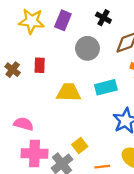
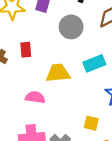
pink semicircle: (24, 124) -> (35, 97), moved
yellow square: (80, 146) -> (91, 123), moved, turned -32

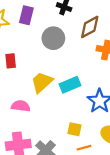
cyan rectangle: (94, 63) -> (70, 85), moved
yellow trapezoid: (58, 73) -> (42, 82), turned -35

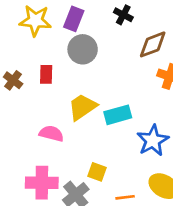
gray circle: (53, 38) -> (83, 49), moved
yellow square: (75, 129) -> (97, 172), moved

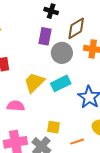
purple rectangle: (74, 19) -> (45, 36), moved
gray circle: (83, 49) -> (62, 53), moved

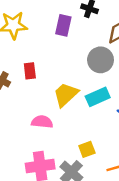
purple rectangle: (45, 36) -> (63, 25), moved
yellow square: (54, 127) -> (87, 149), turned -32

